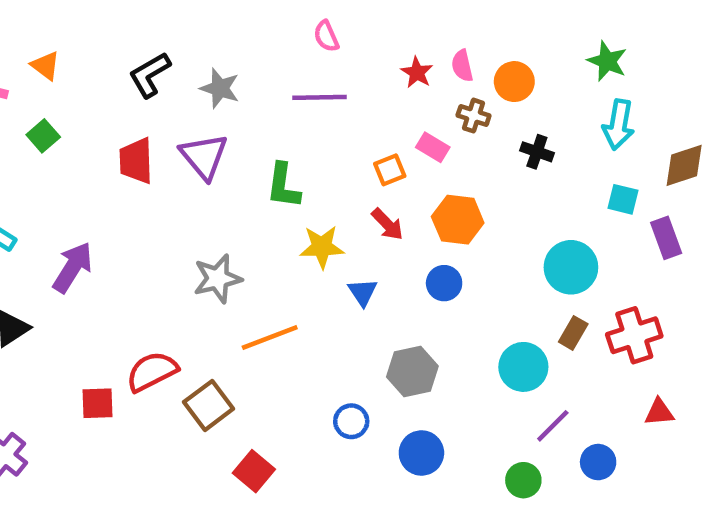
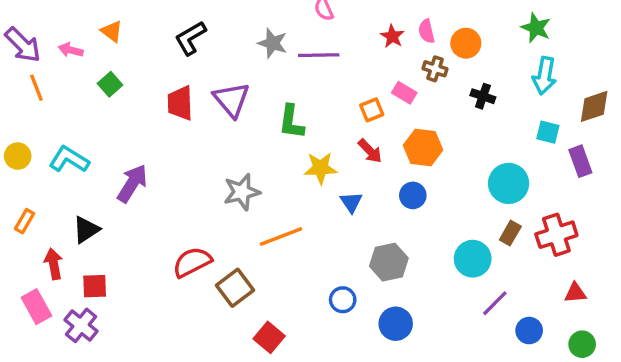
gray star: (220, 88) -> (273, 43), moved
red square: (98, 403) -> (95, 286), moved
green circle: (523, 480) -> (582, 344), moved

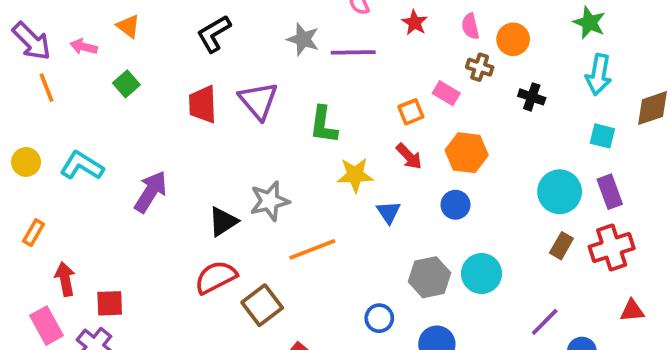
red star: (392, 36) -> (415, 23), moved
purple rectangle: (580, 161) -> (610, 192), moved
black triangle: (86, 230) -> (223, 221), moved
cyan circle: (473, 259) -> (482, 274), moved

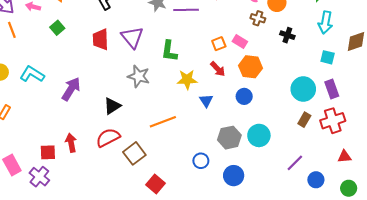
pink rectangle: (446, 93) -> (240, 42), moved
gray star: (270, 201) -> (139, 76), moved, turned 30
red arrow: (65, 279) -> (71, 143), moved

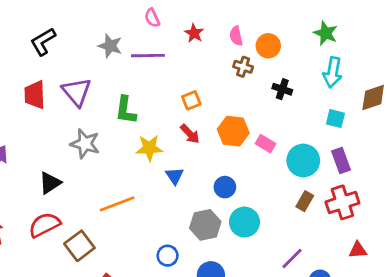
pink rectangle: (240, 42) -> (265, 144), moved
blue circle: (244, 96) -> (225, 187), moved

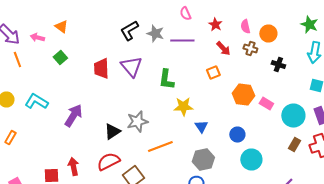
black L-shape: (43, 42) -> (129, 30), moved
red arrow: (190, 134) -> (223, 48), moved
gray star: (85, 144) -> (137, 122), moved, turned -30
gray hexagon: (205, 225) -> (203, 160), moved

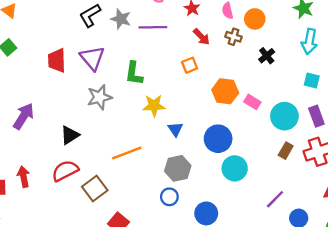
black cross: (278, 64) -> (267, 56), turned 32
gray star: (137, 122) -> (99, 97), moved
blue circle: (237, 134) -> (218, 139), size x1.5

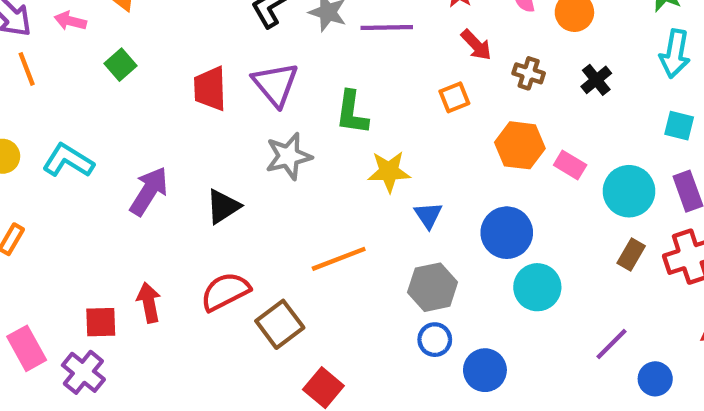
brown cross: (233, 37) -> (529, 73), moved
black triangle: (70, 135) -> (223, 206), moved
blue circle: (169, 197) -> (435, 340), moved

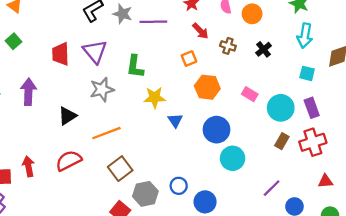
orange hexagon: (520, 145) -> (207, 87), moved
purple arrow: (149, 191) -> (28, 92), moved, turned -30
orange line: (339, 259) -> (106, 133), moved
gray hexagon: (433, 287) -> (145, 194), moved
brown square: (280, 324) -> (120, 169), moved

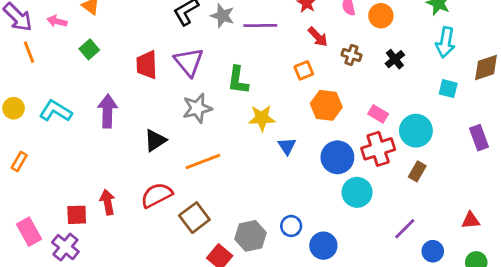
purple rectangle: (312, 108) -> (479, 138), moved
red cross: (313, 142) -> (378, 149), moved
brown square: (120, 169) -> (194, 218), moved

